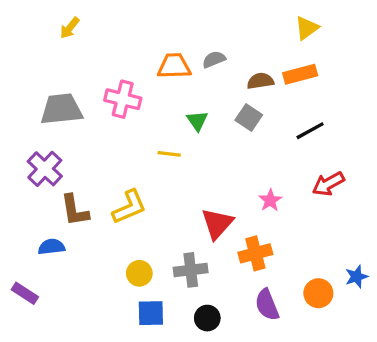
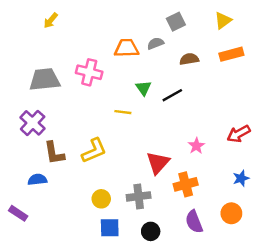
orange rectangle: (300, 74) -> (231, 54), moved
gray square: (249, 117) -> (176, 22), moved, turned 30
black line: (310, 131) -> (172, 95), moved
blue star: (356, 277) -> (241, 178), moved

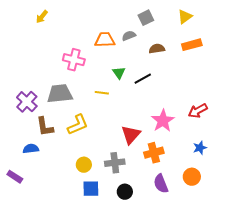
gray trapezoid: (45, 80) -> (60, 94), moved
pink star: (196, 146) -> (163, 121), size x1.6

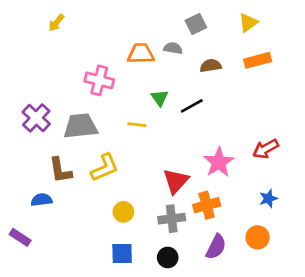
gray semicircle: (129, 36) -> (173, 48), turned 32
purple cross: (27, 102) -> (36, 118), moved
gray cross: (115, 163) -> (172, 219), moved
yellow circle: (84, 165) -> (123, 212), moved
purple semicircle: (161, 184) -> (216, 247), turned -132

